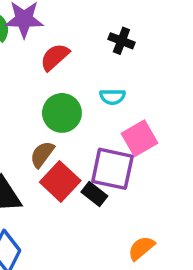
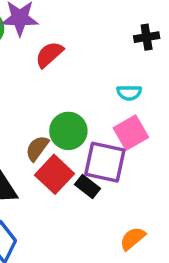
black cross: (121, 41) -> (147, 37), moved, turned -30
cyan semicircle: (112, 97) -> (129, 93), moved
green circle: (62, 113) -> (68, 131), moved

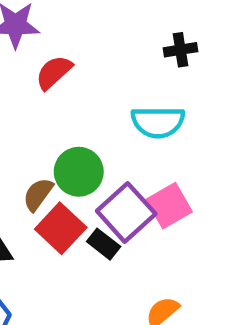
cyan semicircle: (129, 93) -> (158, 122), size x1.6
pink square: (131, 133) -> (169, 206), moved
purple square: (105, 162) -> (126, 212), turned 36

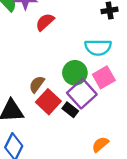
green circle: (79, 172) -> (75, 73), moved
pink square: (169, 206) -> (104, 77), moved

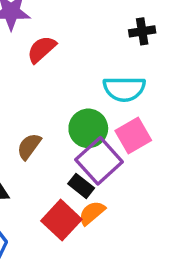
red square: (48, 102) -> (61, 220), moved
orange semicircle: (100, 144) -> (92, 213), moved

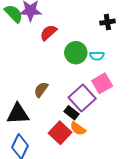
cyan semicircle: (124, 89) -> (97, 56), size x0.6
green circle: (88, 128) -> (76, 53), moved
orange semicircle: (92, 213) -> (78, 129), turned -105

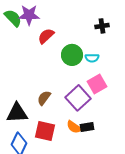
brown semicircle: (41, 90) -> (44, 98), moved
black rectangle: (72, 113) -> (87, 127), moved, turned -48
red square: (60, 133) -> (45, 131), moved, turned -30

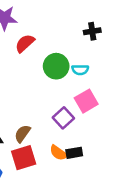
brown semicircle: (44, 98) -> (22, 134), moved
purple square: (78, 98) -> (63, 118), size x0.7
red square: (45, 131) -> (24, 158), turned -30

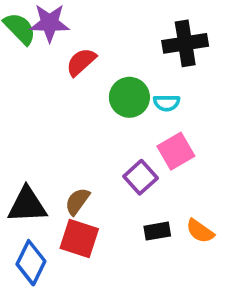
black cross: (92, 31) -> (185, 43), size x1.6
orange semicircle: (59, 153) -> (200, 231), moved
red square: (24, 158) -> (79, 239), turned 35

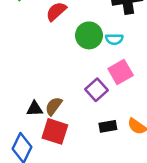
black triangle: (27, 205) -> (35, 109), moved, size x0.6

